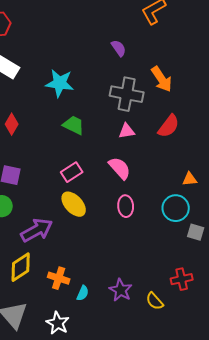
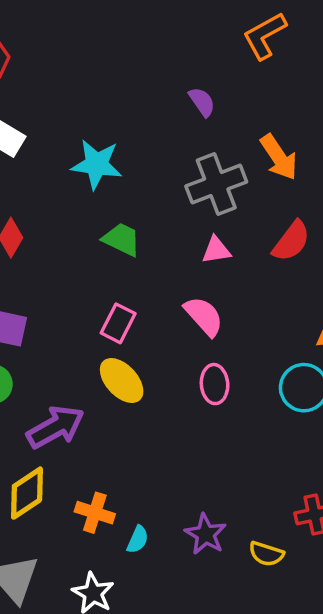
gray cross: (127, 94) -> (216, 184), turned -32
pink rectangle: (72, 172) -> (118, 323), turned -30
yellow semicircle: (155, 301) -> (266, 554), turned -30

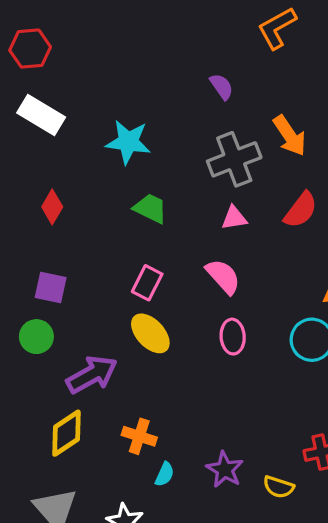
orange cross: (95, 513) -> (139, 436), moved

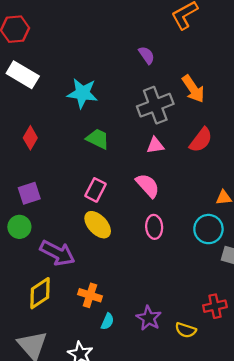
purple square: (51, 288) -> (29, 193), turned -30
purple arrow: (92, 375) -> (57, 253), turned 56

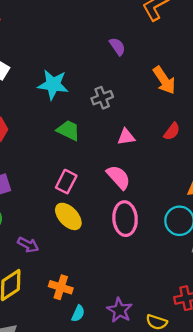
gray cross: (155, 105) -> (102, 98), moved, size x0.6
red semicircle: (201, 140) -> (172, 131), size x0.7
pink ellipse: (154, 227) -> (125, 219), size x1.4
purple arrow: (57, 253) -> (28, 245), size x0.6

